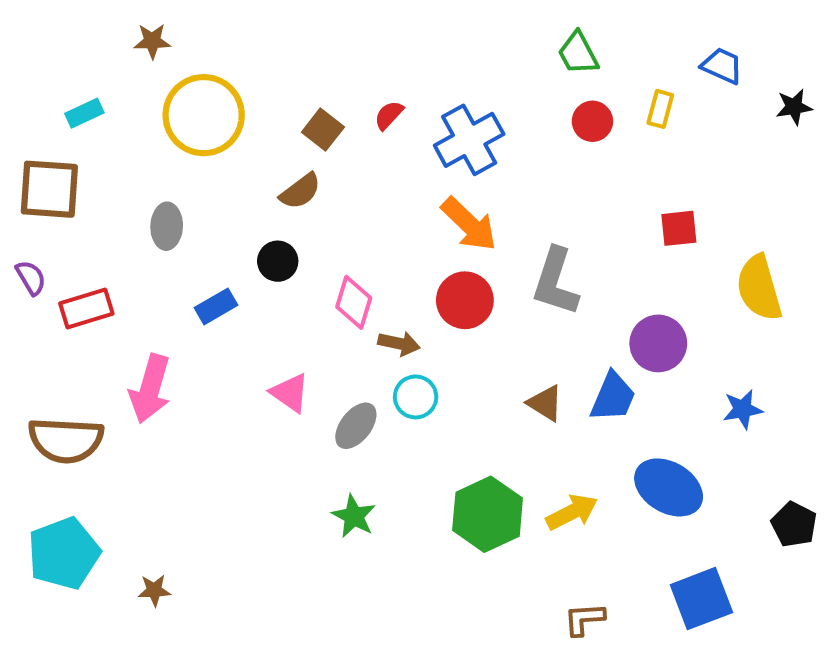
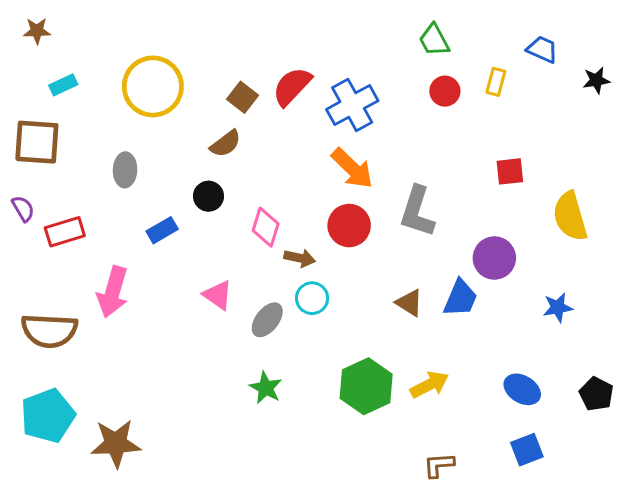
brown star: (152, 41) -> (37, 31), moved
red semicircle: (389, 115) -> (292, 86), size x1.8
blue ellipse: (669, 487) -> (522, 389), moved, size x0.7
brown star: (154, 590) -> (116, 443), size x2.0
blue square: (701, 599) -> (527, 450), size x0.7

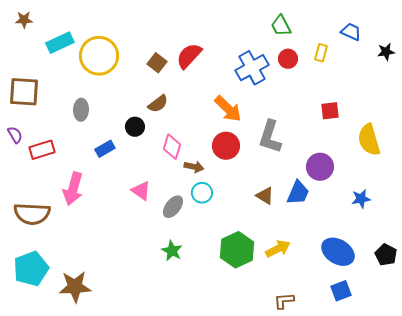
cyan rectangle: (63, 85) -> (60, 43), moved, size x1.5
blue cross: (352, 105) -> (252, 68), moved
brown semicircle: (225, 144) -> (158, 104), moved
blue ellipse: (522, 389) -> (338, 252), size x1.4

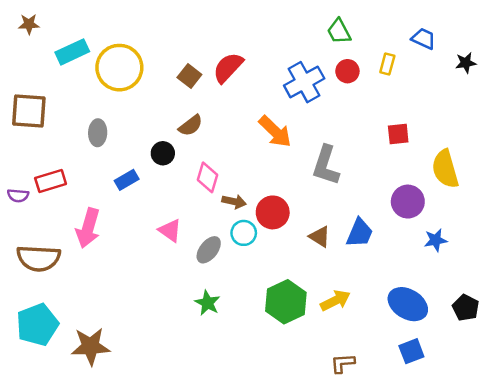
purple semicircle: (15, 135) -> (18, 196), moved, turned 126
red circle: (226, 146) -> (273, 212), moved
purple circle: (320, 167) -> (408, 202), moved

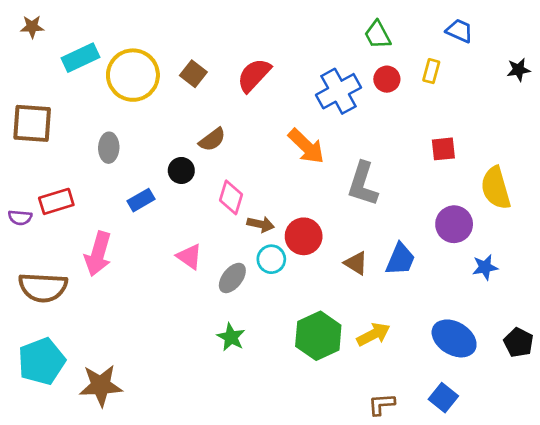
blue trapezoid: (424, 39) -> (459, 31), moved
brown square: (189, 76) -> (193, 74), moved
blue square: (411, 351) -> (443, 398), moved, turned -30

